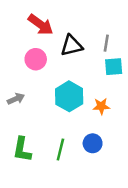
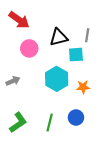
red arrow: (41, 25) -> (19, 20), moved
cyan square: (114, 67) -> (76, 55), moved
green L-shape: (22, 149) -> (18, 123), turned -135

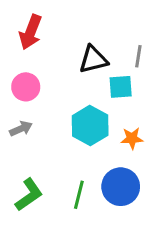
red arrow: (19, 20) -> (31, 32), turned 75
pink circle: (29, 48) -> (26, 87), moved
blue circle: (76, 117) -> (121, 187), size x1.5

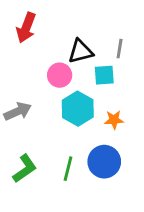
pink circle: (26, 87) -> (60, 75), moved
gray arrow: (21, 129) -> (18, 111), size x1.4

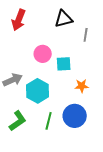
black triangle: (81, 51) -> (64, 19), moved
cyan square: (104, 75) -> (64, 64), moved
cyan hexagon: (78, 109) -> (38, 91), moved

